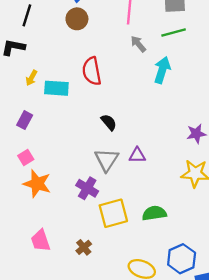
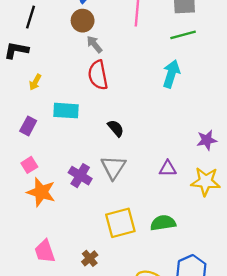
gray arrow: (138, 44) -> (94, 44), moved
cyan rectangle: (56, 88) -> (66, 111), moved
purple triangle: (137, 155) -> (168, 168), moved
purple cross: (87, 188) -> (80, 176), moved

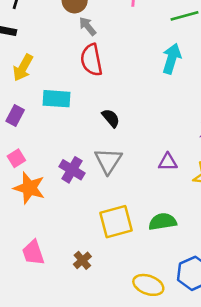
yellow arrow: (35, 82) -> (23, 68), size x1.5

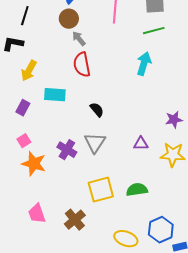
brown cross: (82, 260) -> (75, 220), size x1.5

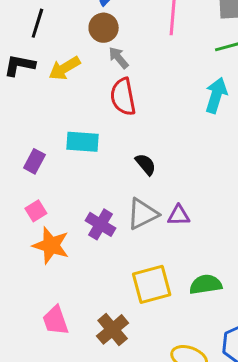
yellow arrow: (29, 71) -> (64, 68), moved, turned 30
gray triangle: (95, 143) -> (143, 214), turned 30
purple triangle: (141, 144) -> (179, 215), moved

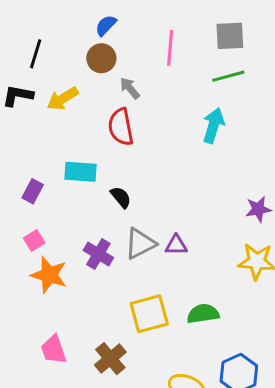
gray arrow: (119, 58) -> (130, 88), moved
black semicircle: (146, 164) -> (121, 197), moved

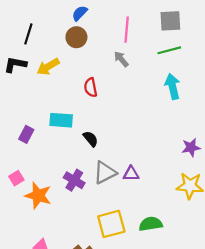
gray arrow: (130, 88) -> (121, 59), moved
cyan arrow: (213, 125) -> (172, 86), moved, turned -30
red semicircle: (121, 127) -> (91, 87), size x0.7
pink square: (34, 241) -> (16, 178), moved

